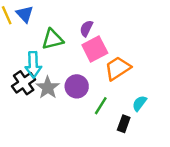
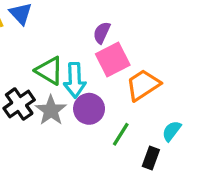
green triangle: (53, 39) -> (49, 71), moved, turned 45
cyan arrow: (33, 65) -> (75, 80), moved

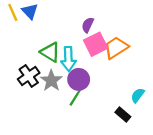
orange trapezoid: (143, 85) -> (116, 48), moved
green line: (121, 134) -> (75, 98), moved
black rectangle: (151, 158) -> (123, 115), turned -70

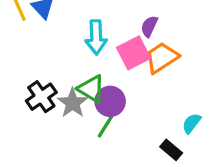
purple semicircle: (88, 25) -> (149, 26), moved
green triangle: (50, 52) -> (91, 89), moved
cyan arrow: (68, 59) -> (96, 37), moved

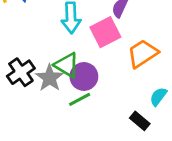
orange trapezoid: (162, 58) -> (143, 54), moved
green line: (105, 126) -> (80, 99), turned 30

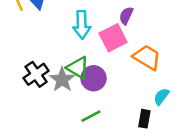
orange trapezoid: (143, 54) -> (147, 57), turned 64
green line: (80, 99) -> (91, 116), moved
black rectangle: (140, 121) -> (144, 119), turned 60

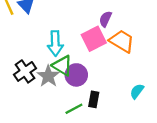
cyan arrow: (82, 25) -> (55, 43), moved
orange trapezoid: (147, 57) -> (122, 41), moved
black rectangle: (144, 119) -> (94, 99), moved

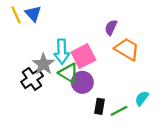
pink square: (94, 39) -> (83, 56), moved
gray star: (48, 76) -> (43, 64), moved
green line: (74, 109) -> (119, 111), moved

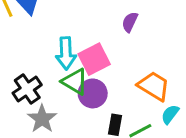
orange trapezoid: (127, 49) -> (154, 86), moved
gray star: (43, 64) -> (42, 119), moved

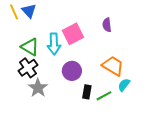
purple semicircle: (130, 22) -> (107, 25), moved, turned -32
pink square: (94, 59) -> (73, 34), moved
green triangle: (75, 82) -> (30, 47), moved

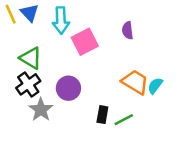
cyan arrow: (54, 44) -> (61, 20), moved
purple circle: (72, 71) -> (68, 88), moved
cyan semicircle: (124, 85) -> (155, 86), moved

